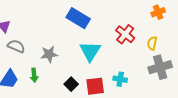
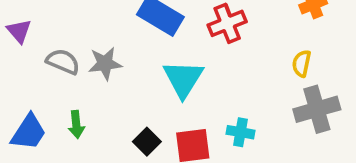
red cross: (125, 34) -> (227, 23), moved, turned 30
gray semicircle: (16, 46) -> (63, 62), moved
gray star: (49, 54) -> (105, 63), moved

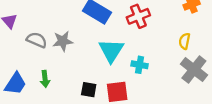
gray cross: (317, 109) -> (194, 70), turned -36
cyan cross: (240, 132) -> (140, 65), moved
black square: (147, 142) -> (89, 90), turned -35

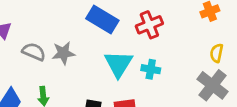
yellow semicircle: (184, 41) -> (217, 53), moved
cyan cross: (140, 65) -> (151, 69), moved

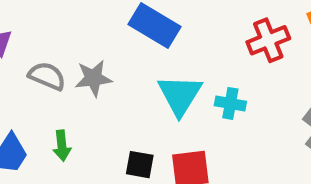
red cross: (149, 25) -> (268, 40), moved

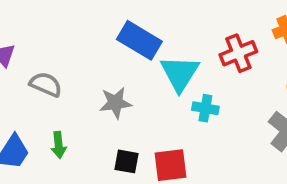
gray star: (93, 78) -> (115, 103), moved
cyan triangle: (180, 95) -> (180, 73), moved

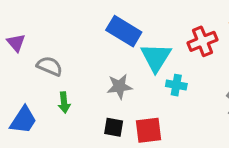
gray star: (115, 103) -> (119, 86), moved
green arrow: (59, 145) -> (64, 103), moved

